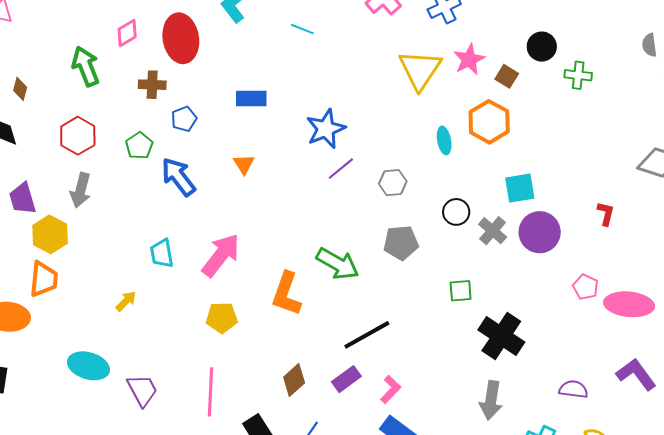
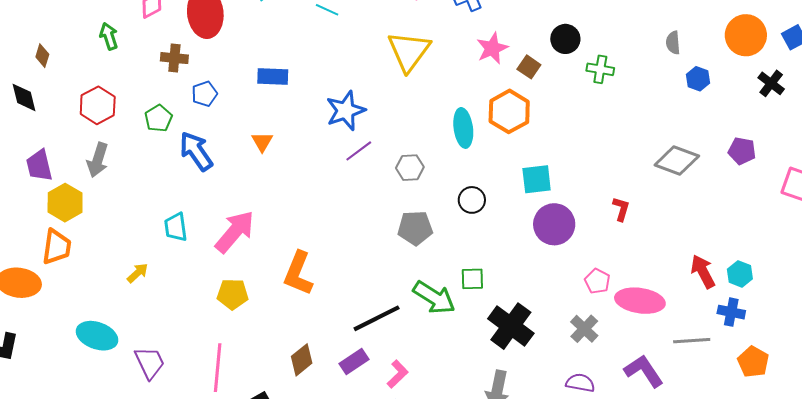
green arrow: (86, 66) -> (109, 36), size x0.7
yellow triangle: (420, 70) -> (409, 51), moved
cyan ellipse: (444, 140) -> (463, 128), size x1.4
gray cross: (493, 231) -> (584, 329), moved
green arrow: (338, 264) -> (434, 298), moved

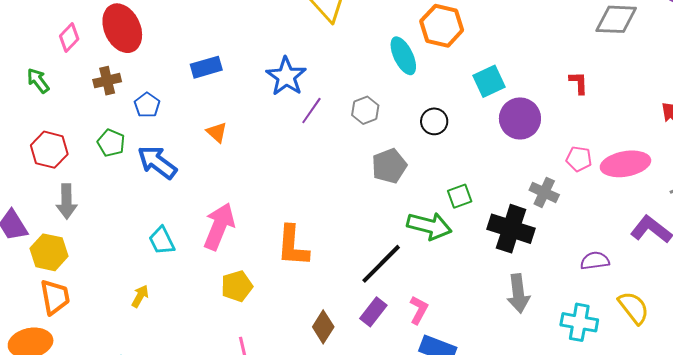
gray cross: (584, 329) -> (544, 192), moved

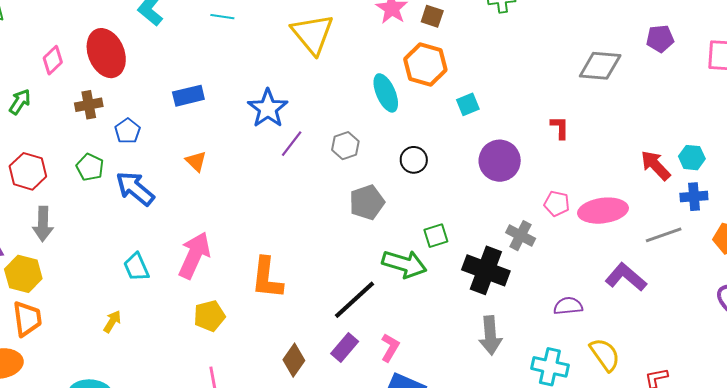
green arrow: (38, 81) -> (20, 102), turned 68
cyan square: (489, 81) -> (468, 104), moved, size x0.7

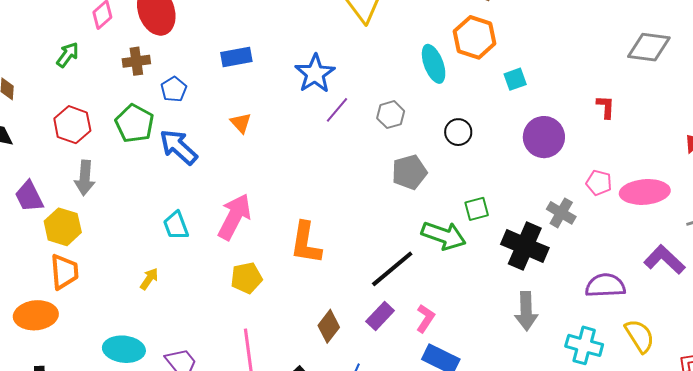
green pentagon: (90, 167) -> (134, 124), size x1.4
purple semicircle: (568, 306) -> (605, 286), size x1.4

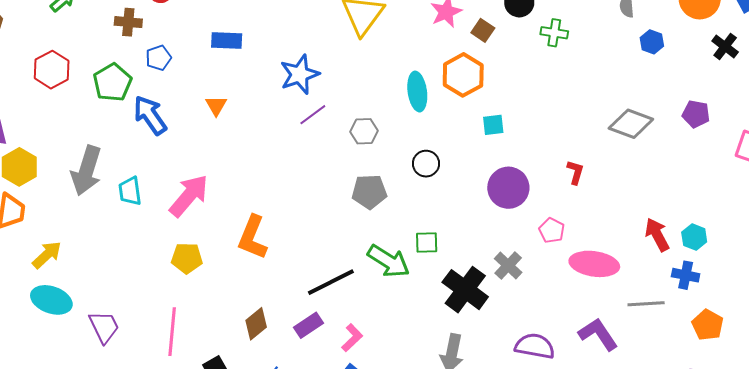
gray arrow: (85, 178) -> (86, 171), moved, size x1.4
pink pentagon: (599, 183) -> (552, 230), moved
yellow arrow: (149, 279) -> (47, 255), moved, size x1.4

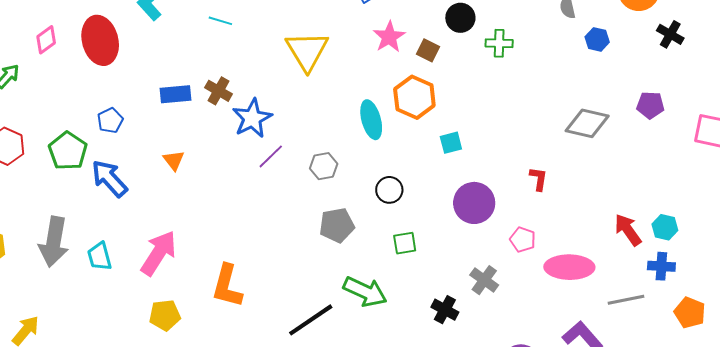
brown cross: (128, 22) -> (219, 91), moved, turned 32
green square: (427, 242) -> (405, 243), moved
black cross: (465, 290) -> (445, 310), size x0.6

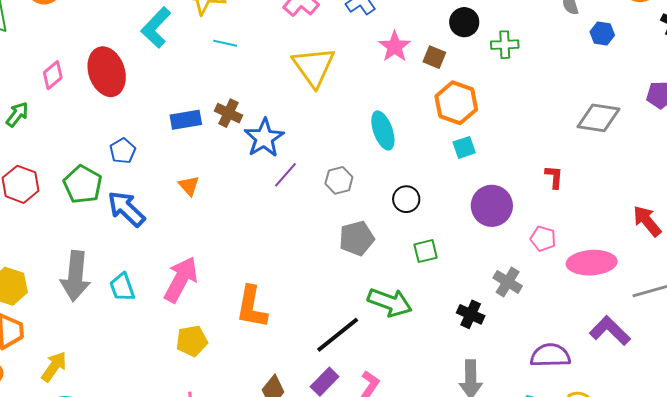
orange hexagon: (414, 97) -> (456, 103), moved

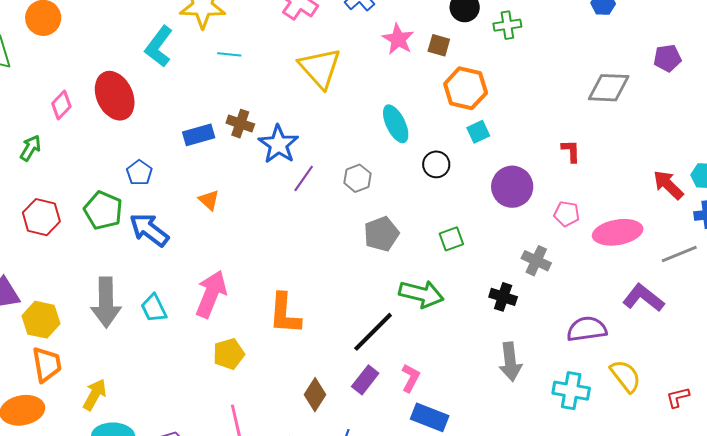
black circle: (406, 199) -> (436, 164), moved

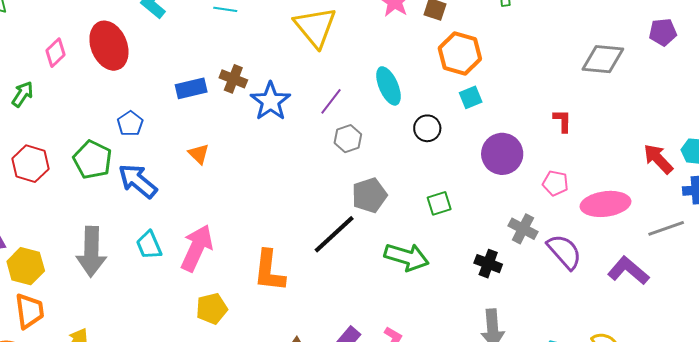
purple line: (304, 178) -> (331, 101), moved
cyan trapezoid: (154, 308) -> (149, 245), moved
purple semicircle: (587, 329) -> (564, 252), moved, turned 54
black line: (373, 332) -> (334, 234), moved

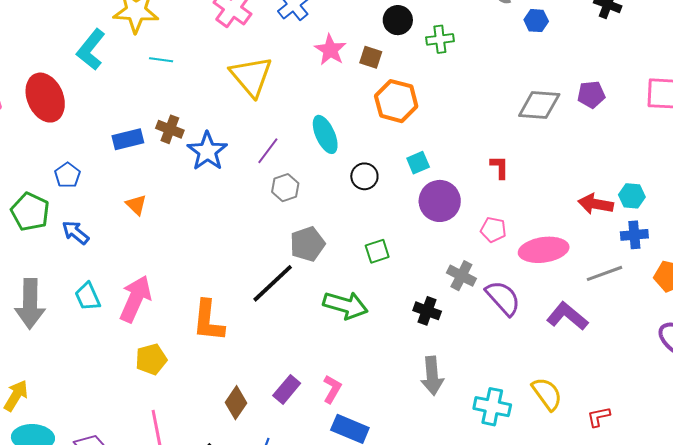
purple pentagon: (663, 32) -> (591, 95), moved
cyan square: (471, 97) -> (418, 163), moved
red arrow: (658, 159) -> (596, 204), turned -36
blue arrow: (138, 181) -> (76, 233), size x0.7

